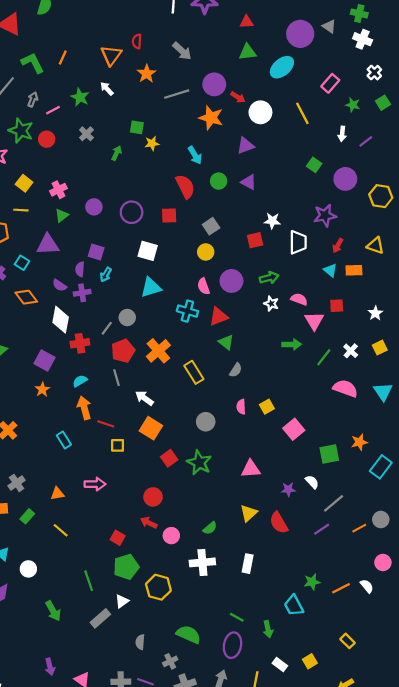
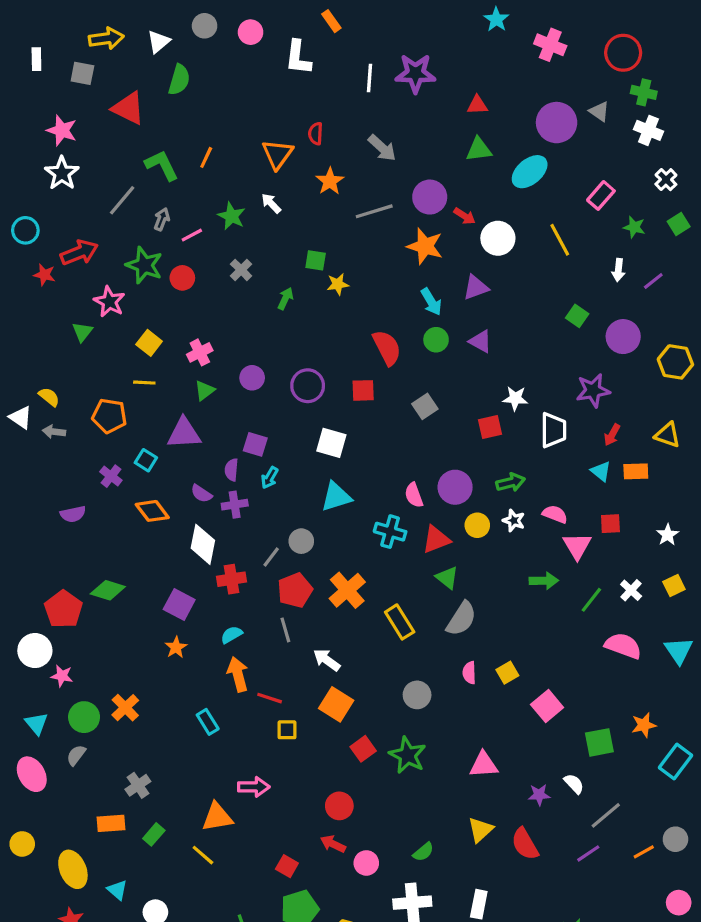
cyan arrow: (195, 155) -> (431, 302), moved
yellow circle: (206, 252) -> (477, 525), moved
gray semicircle: (236, 370) -> (461, 619), size x1.6
orange triangle: (57, 494) -> (217, 817), moved, size x1.5

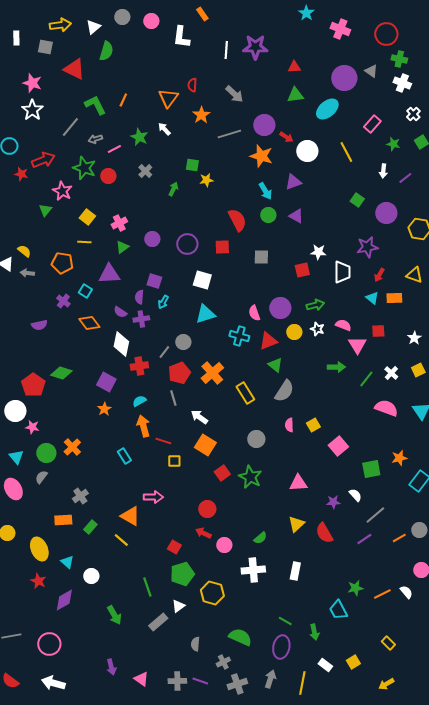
gray arrow: (162, 219) -> (95, 139), turned -128
gray square: (425, 406) -> (261, 257), turned 35
orange triangle: (217, 817) -> (130, 516), turned 40

